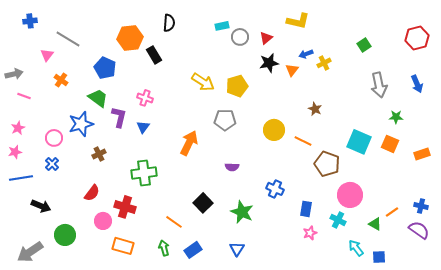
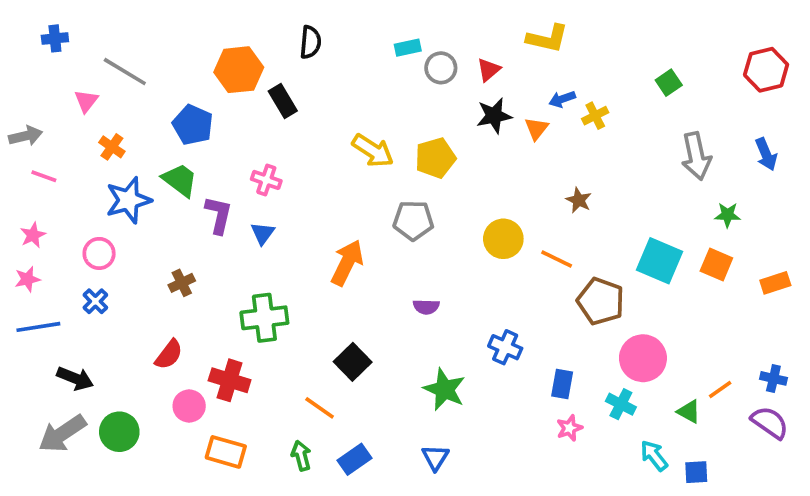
blue star: (81, 124) -> (128, 200), moved
black square: (203, 203) -> (353, 362), moved
gray arrow: (30, 252) -> (62, 434), moved

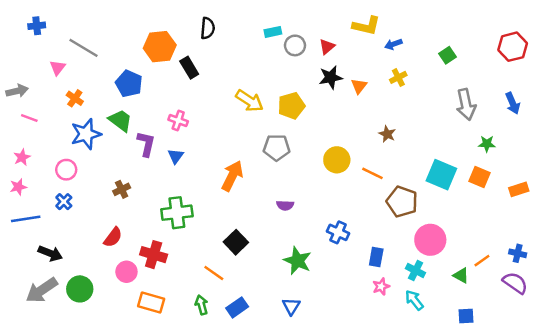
blue arrow: (562, 99) -> (393, 44), moved
cyan arrow: (654, 456) -> (414, 300), moved

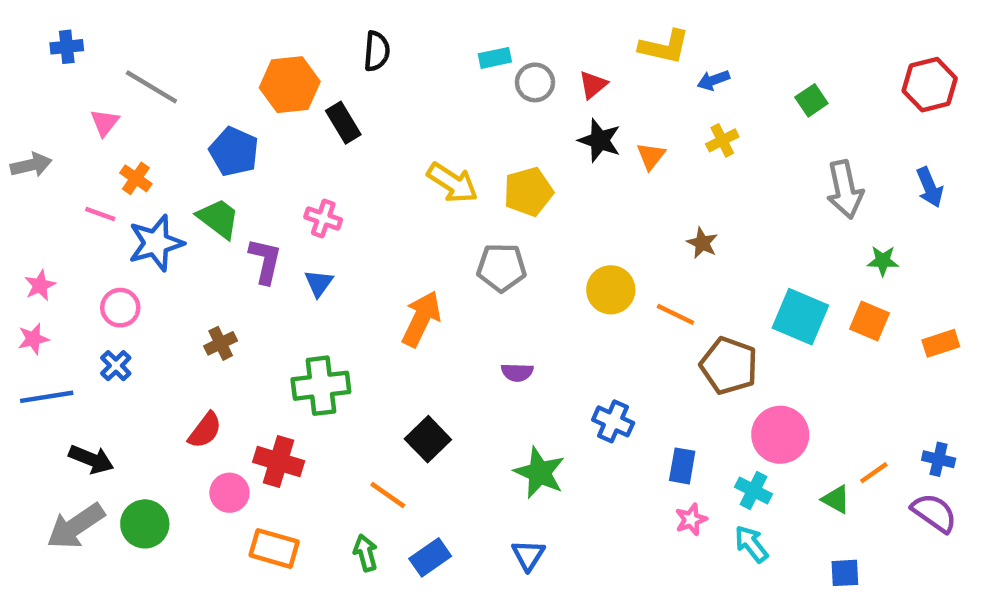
black star: (331, 77) -> (600, 140), turned 30
pink line: (29, 118) -> (100, 214), moved

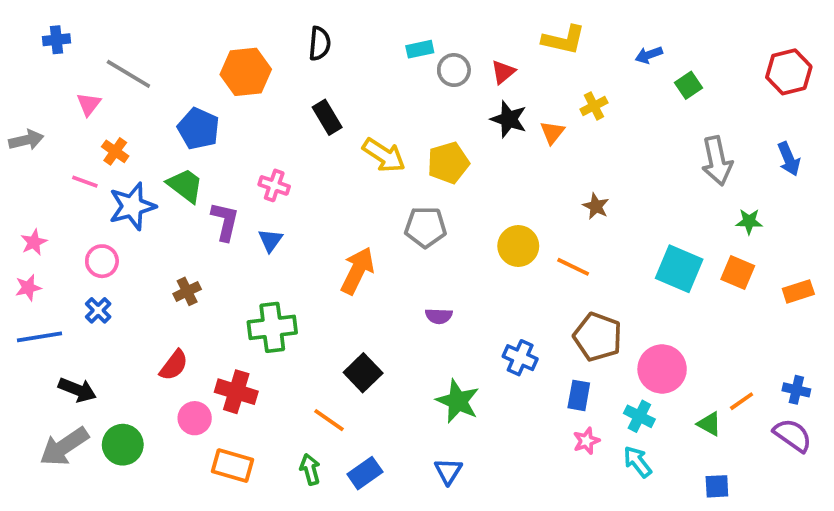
blue arrow: (713, 80) -> (649, 55), moved
black rectangle: (343, 123) -> (327, 117), moved
yellow cross: (722, 140) -> (594, 106), moved
brown pentagon: (729, 366) -> (598, 337), moved

